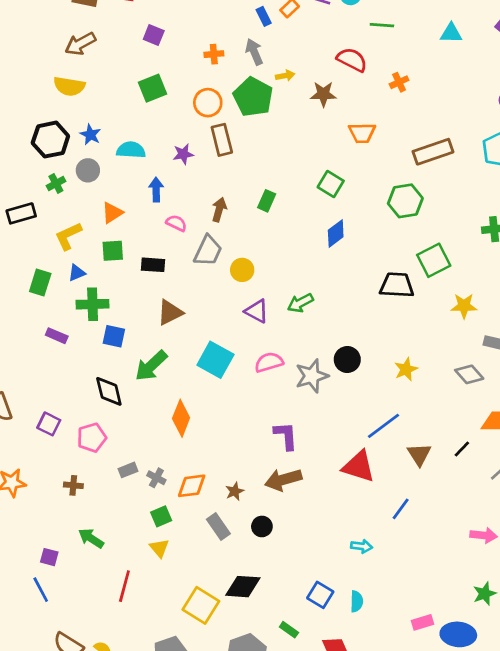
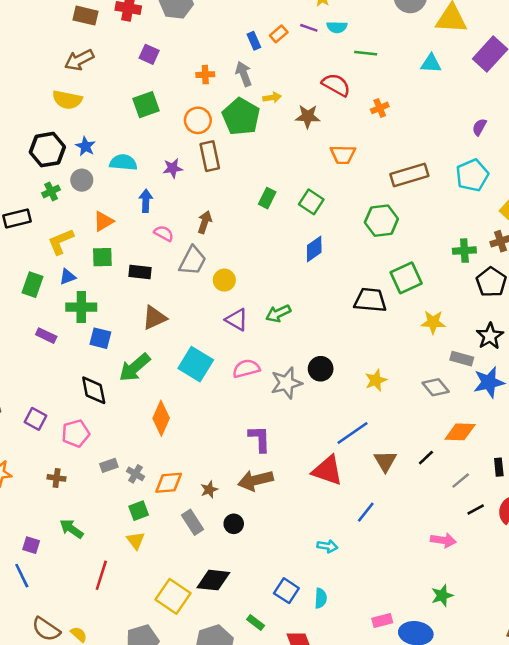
green rectangle: (267, 201) -> (267, 198), moved

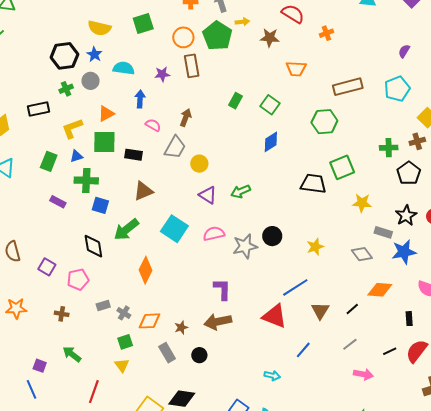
yellow semicircle: (67, 100) -> (99, 28), moved
green square: (102, 257) -> (104, 142), size x1.4
gray line: (461, 480) -> (350, 344), moved

